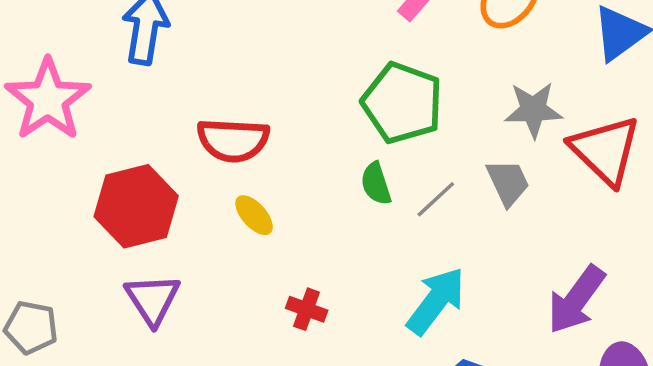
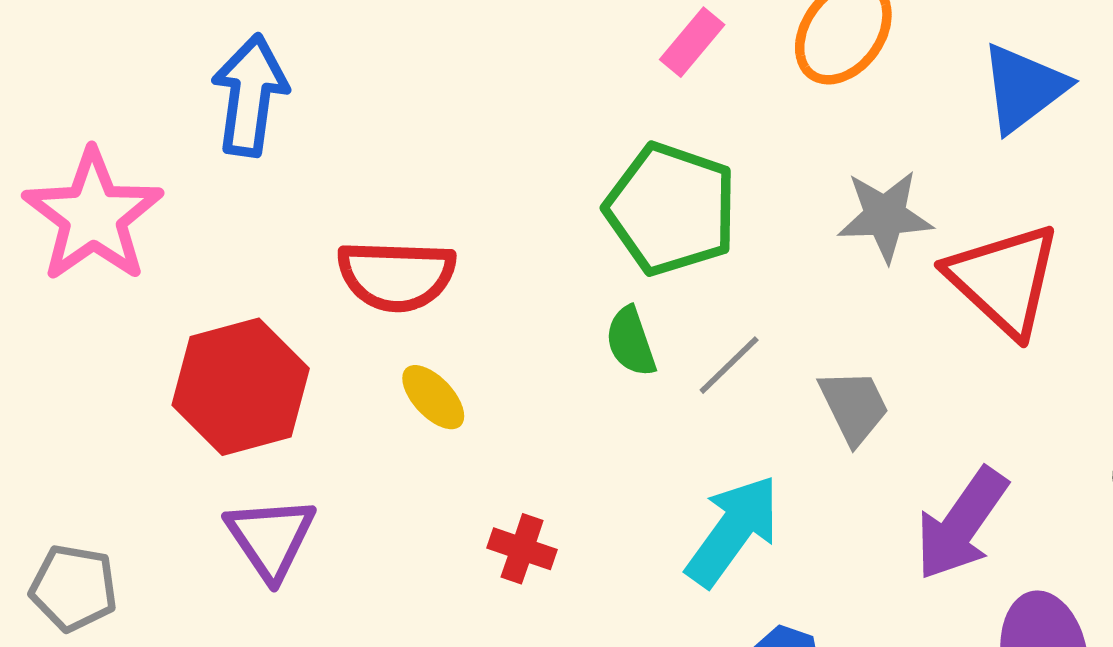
gray trapezoid: (508, 183) -> (854, 406), moved

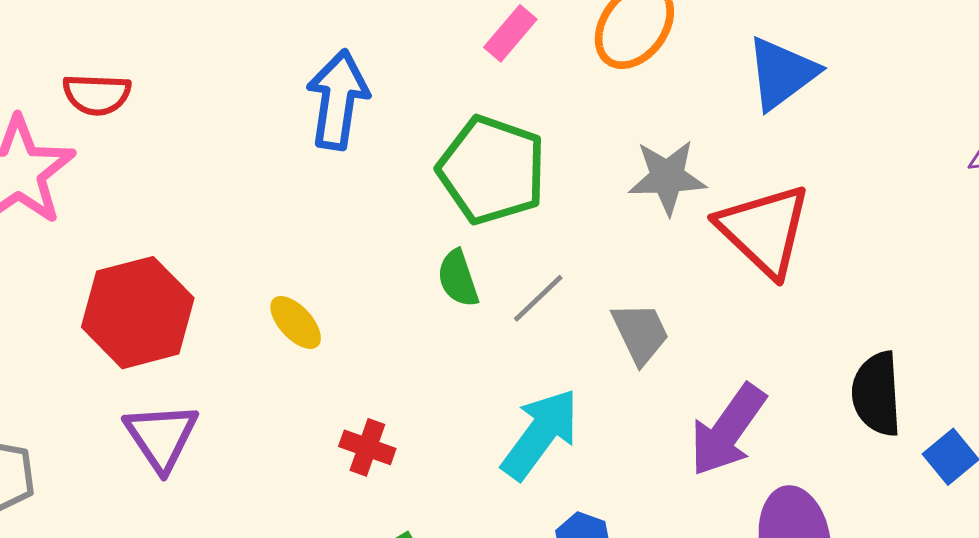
blue arrow: (250, 95) -> (338, 100), moved
red semicircle: (396, 276) -> (97, 94), moved, size x0.7

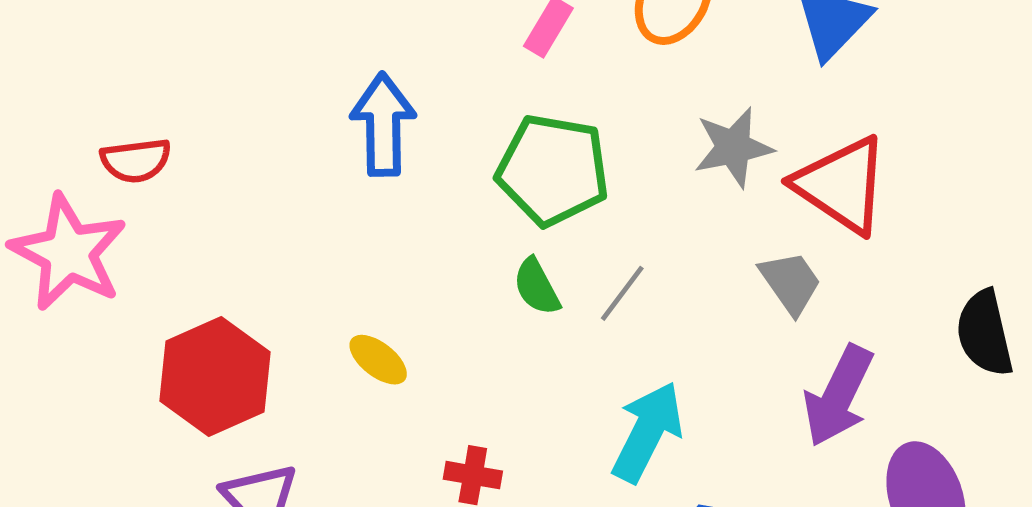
gray trapezoid: (640, 333) -> (790, 283), moved

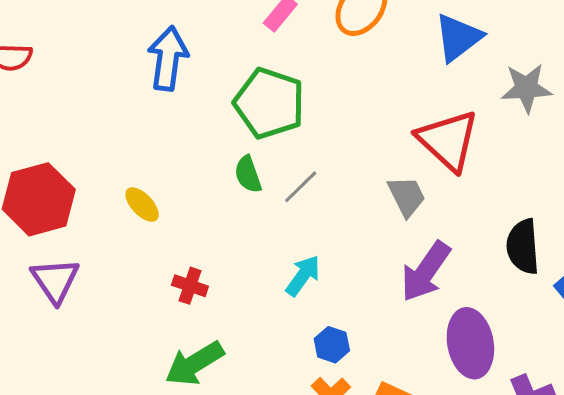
gray star: (733, 147) -> (526, 88), moved
cyan arrow: (647, 432) -> (303, 276), size x0.7

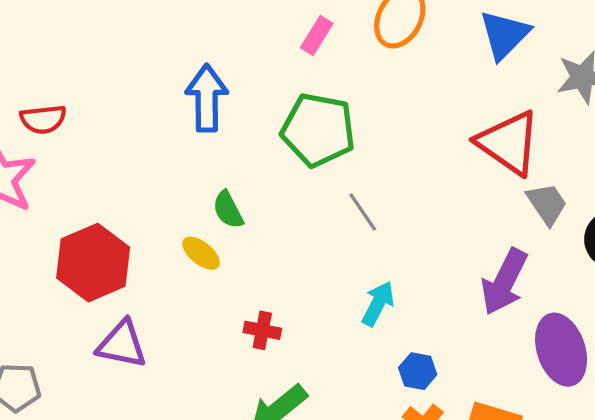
green semicircle: (248, 174) -> (228, 210), moved
gray line: (301, 187) -> (363, 212), turned -72
gray trapezoid: (407, 196) -> (547, 204), moved
purple triangle: (55, 280) -> (122, 344), turned -36

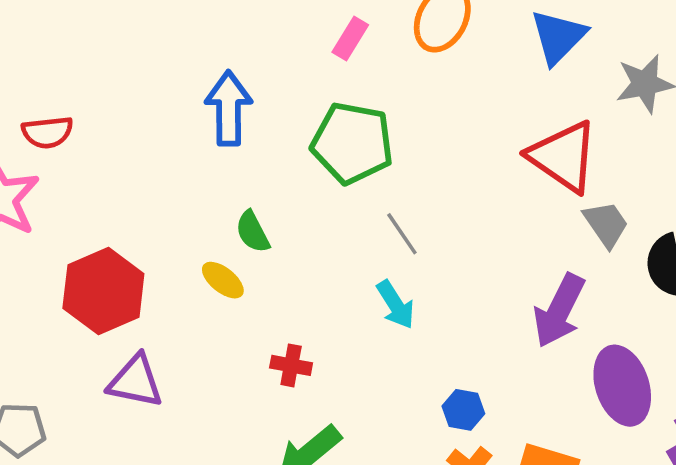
cyan arrow: (378, 304) -> (396, 305), moved, turned 120

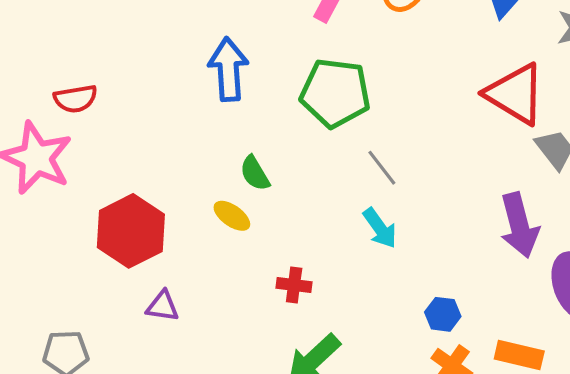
purple arrow: (559, 311) -> (519, 225), turned -38
purple triangle: (135, 381) -> (163, 306), size x0.7

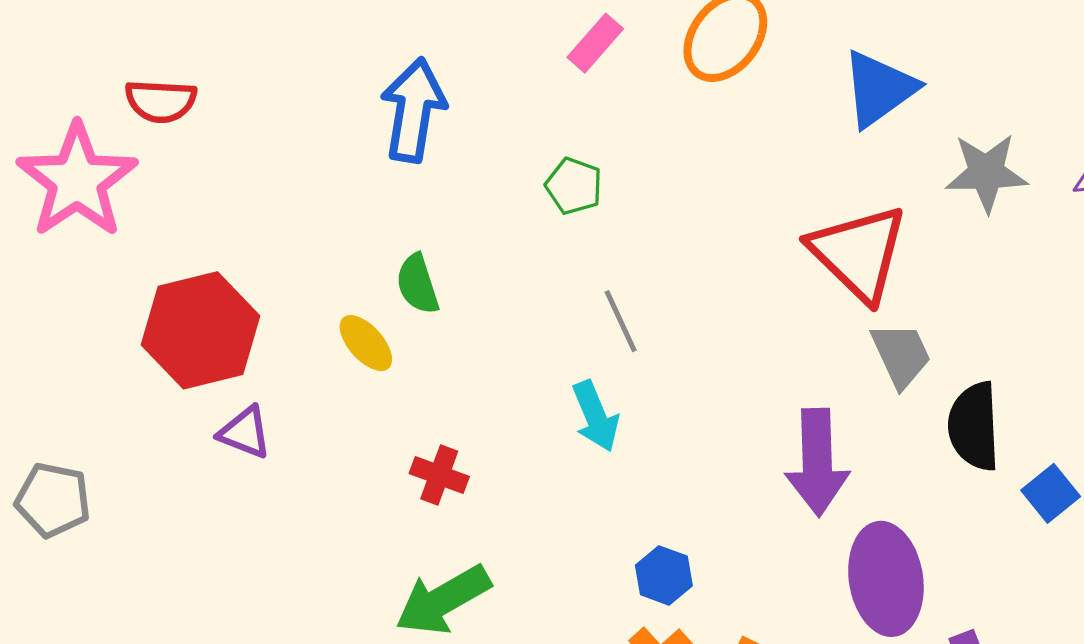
green pentagon: (335, 93) -> (574, 186), size x0.5
purple triangle: (163, 306) -> (245, 432), moved

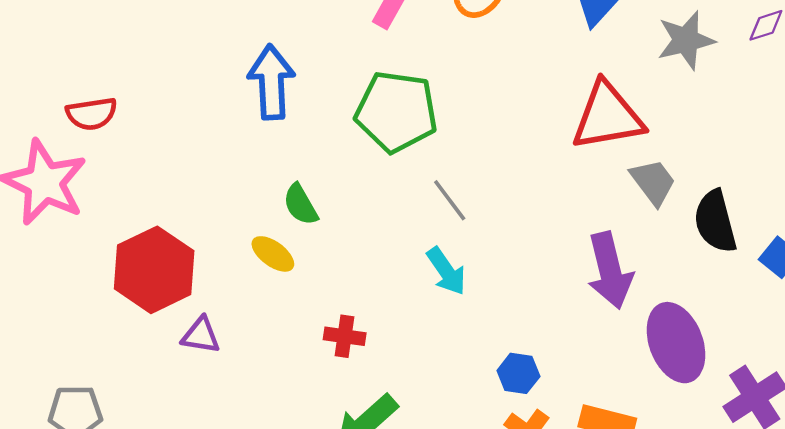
green pentagon: (574, 186) -> (396, 112), size x2.0
red triangle: (858, 253) -> (608, 116), turned -42

